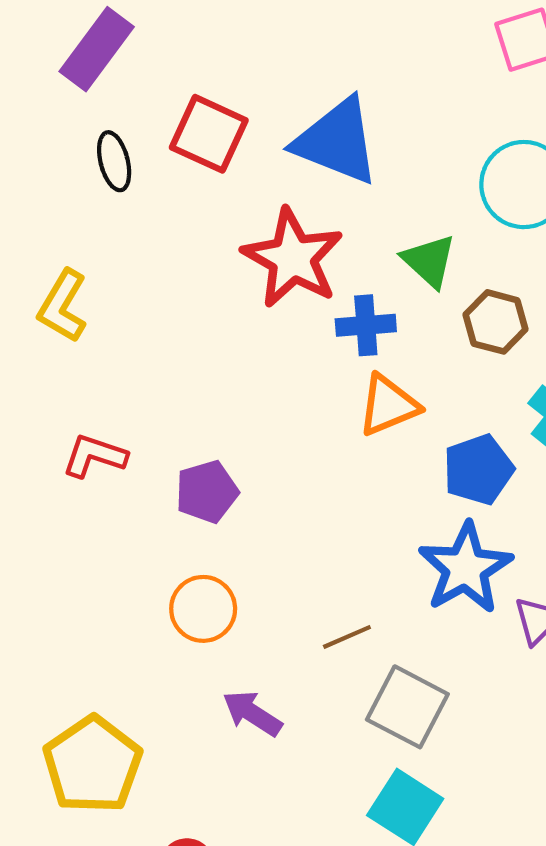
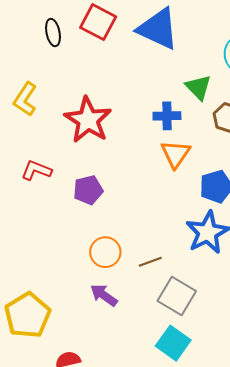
red star: (293, 258) -> (88, 120), moved
orange triangle: (388, 405) -> (176, 154), turned -36
orange circle: (203, 609) -> (105, 252), moved

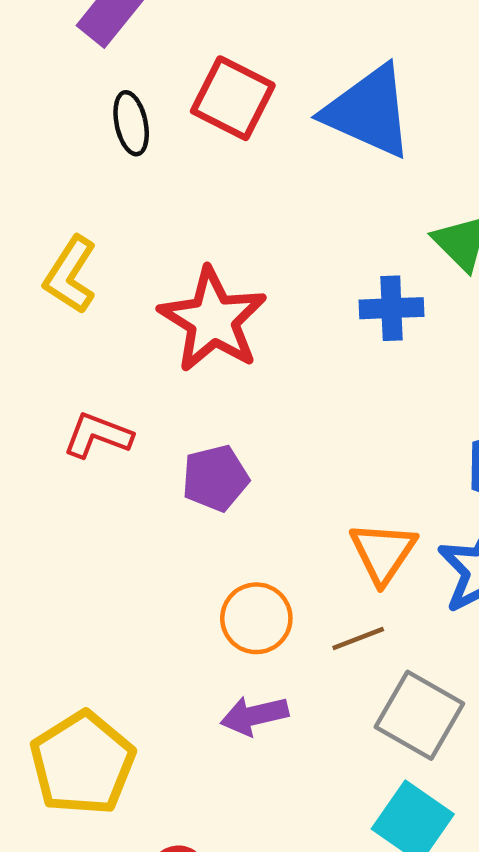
orange triangle: (176, 154) -> (383, 552), moved
purple arrow: (104, 295) -> (254, 716), turned -48

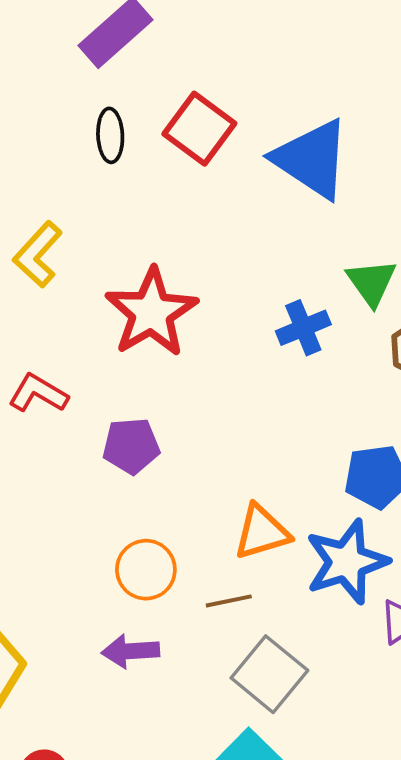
blue cross: (391, 308) -> (303, 328), turned -30
orange triangle: (383, 552) -> (262, 532), turned 30

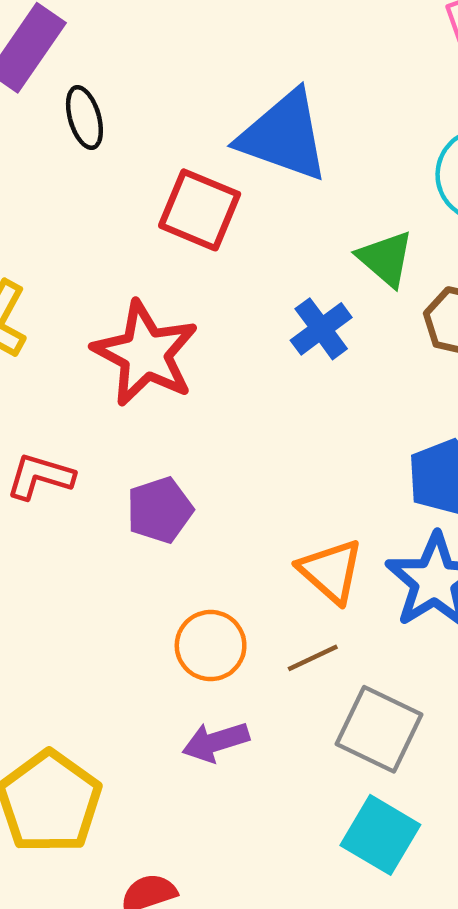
red square: (199, 129) -> (200, 210), moved
black ellipse: (110, 135) -> (84, 118), moved
orange triangle: (262, 532) -> (331, 571), turned -48

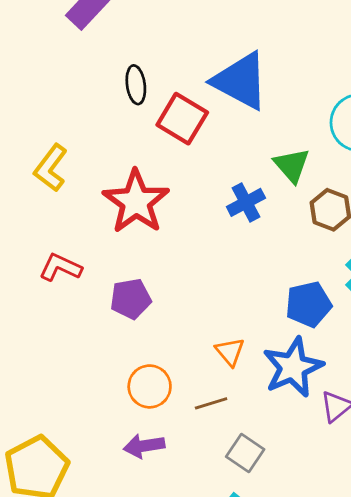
black ellipse: (84, 118) -> (136, 85), moved
orange triangle: (331, 571) -> (230, 352), size x0.7
gray square: (379, 729) -> (245, 453), size x0.7

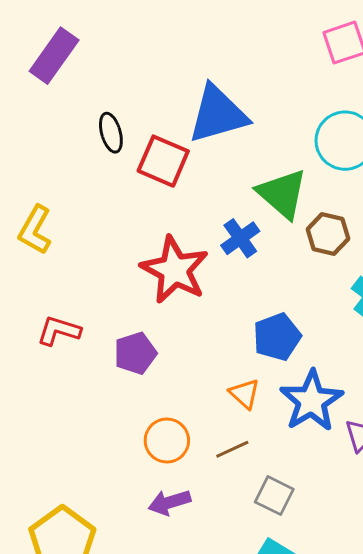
blue triangle: (241, 81) -> (218, 114), turned -36
green triangle: (292, 165) -> (282, 194), size x1.4
red star: (136, 202) -> (175, 270), moved
blue pentagon: (308, 304) -> (277, 337), moved

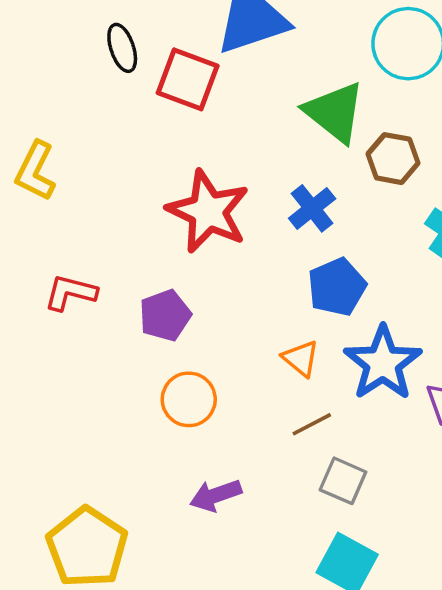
blue cross: (240, 238) -> (312, 208), moved
orange circle: (167, 440) -> (189, 399), moved
brown line: (232, 449) -> (312, 424), moved

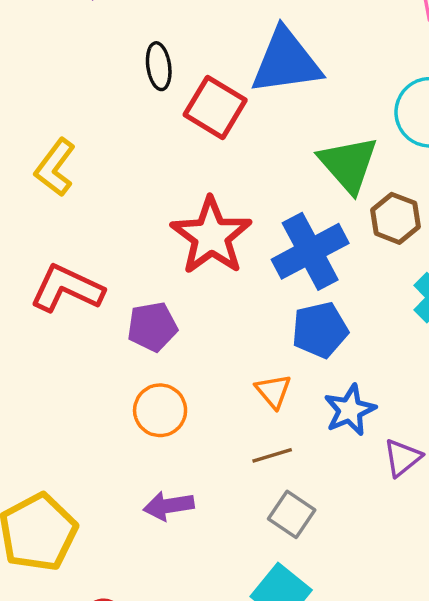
blue cross: (312, 208) -> (310, 251), size x1.6
red L-shape: (70, 293) -> (67, 289), size x1.4
blue star: (383, 363) -> (350, 410), size x0.7

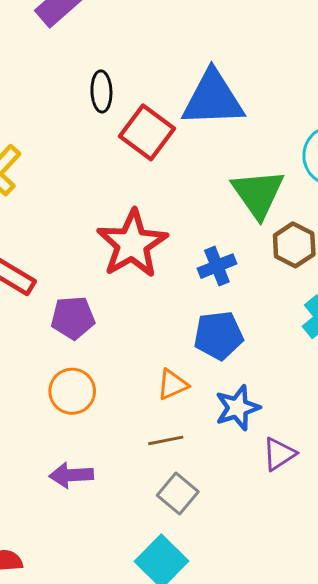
blue cross: (310, 251) -> (217, 266), size x0.6
orange triangle: (273, 391) -> (172, 385), turned 40

